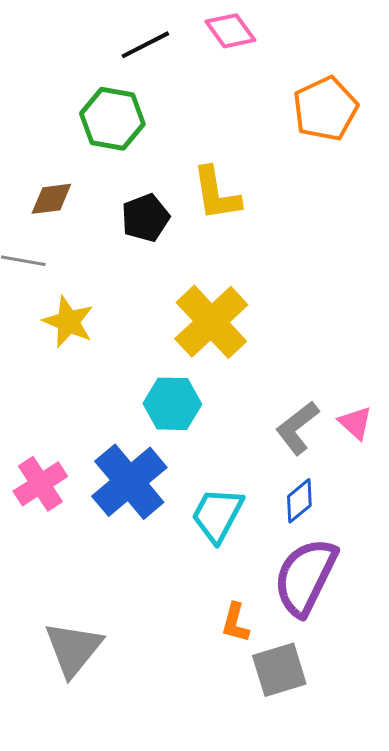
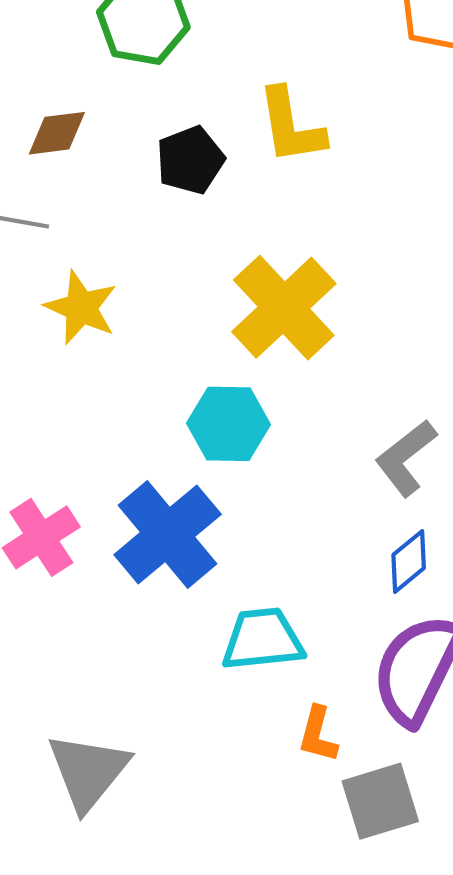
cyan trapezoid: (217, 515) -> (263, 639), moved, turned 56

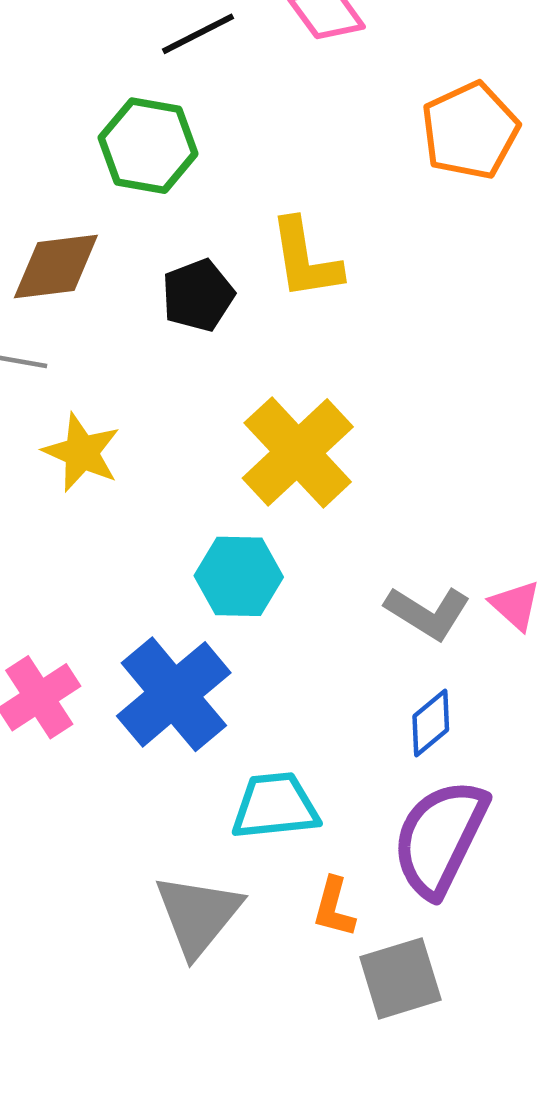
brown diamond: (57, 133) -> (56, 267), size x1.4
gray L-shape: (406, 458) -> (428, 613), turned -110
gray triangle: (88, 771) -> (198, 915), moved

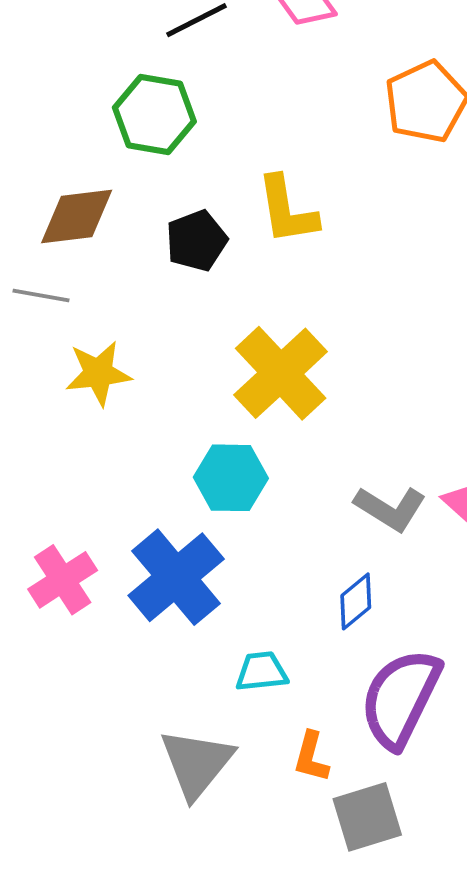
yellow star: (82, 452) -> (98, 373), turned -30
blue diamond: (431, 723) -> (356, 601), moved
cyan trapezoid: (275, 806) -> (261, 672), size x0.7

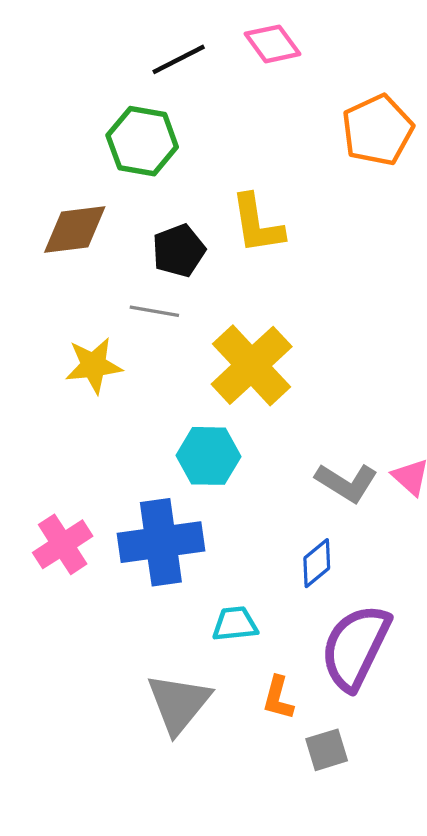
gray line: (41, 296) -> (154, 311), moved
blue cross: (176, 577) -> (161, 542), turned 32
gray square: (367, 817) -> (327, 750), size x0.7

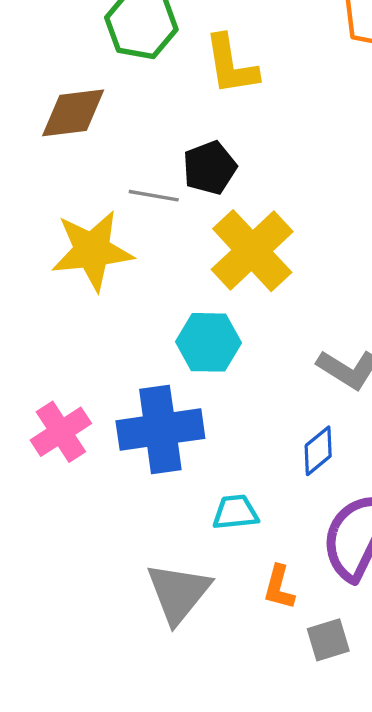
yellow L-shape: (257, 224) -> (231, 65), moved
black pentagon: (179, 251) -> (210, 168), moved
yellow star: (94, 365) -> (92, 251), size x1.4

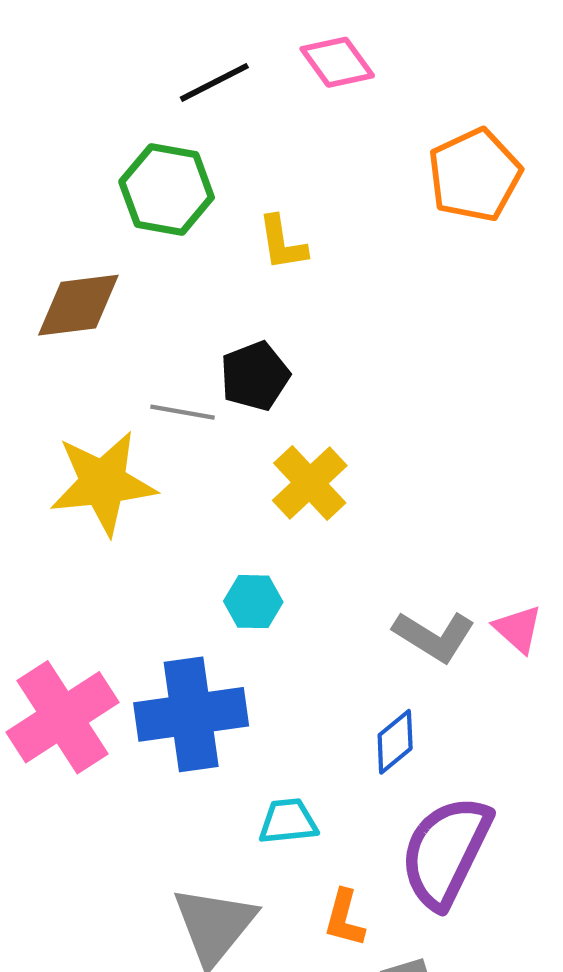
yellow L-shape: (231, 65) -> (282, 243), size x0.7
yellow cross: (252, 251) -> (310, 483), size x0.7
cyan hexagon: (209, 342) -> (253, 602), size x0.7
pink cross: (61, 432) -> (62, 717), size x1.4

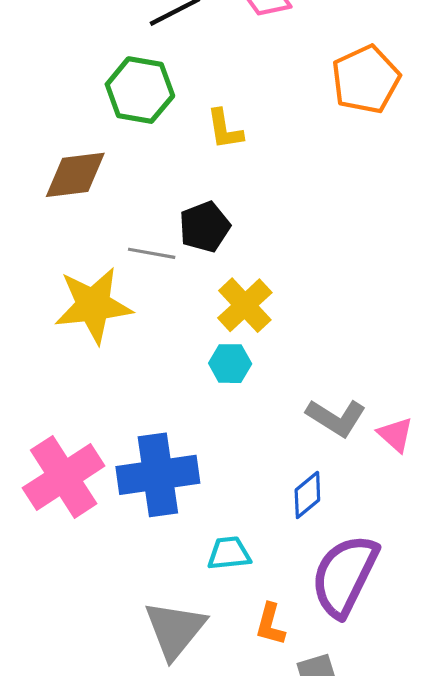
cyan hexagon: (253, 602) -> (230, 364), moved
pink triangle: (518, 629) -> (395, 435), moved

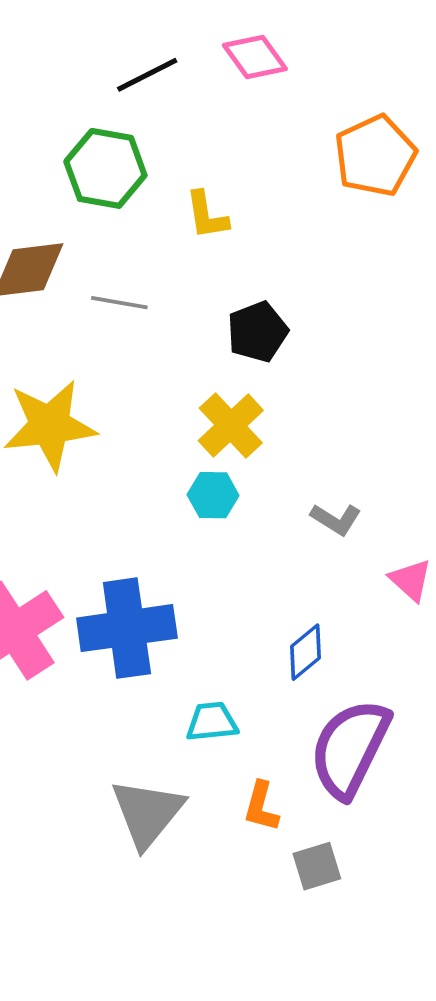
black pentagon: (205, 227) -> (257, 332), moved
gray line: (152, 253) -> (119, 303), moved
gray L-shape: (336, 418) -> (336, 519), moved, size x0.7

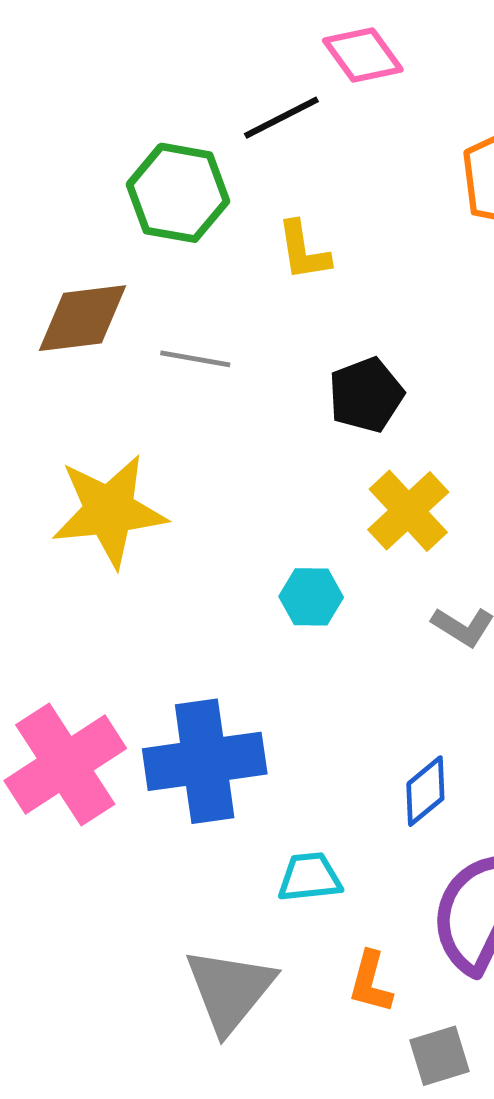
black line: (147, 75) -> (281, 118), moved
yellow cross: (231, 425) -> (408, 511), moved

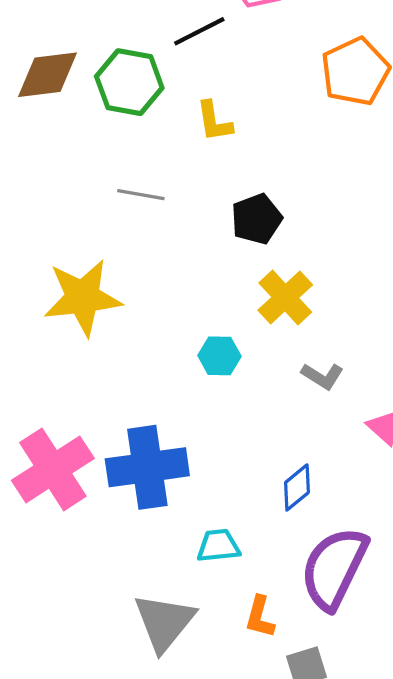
brown diamond: (82, 318) -> (48, 75), moved

